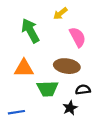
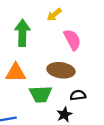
green arrow: (30, 31) -> (22, 33), turned 30

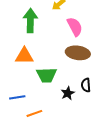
brown ellipse: (61, 70) -> (78, 53), moved
black semicircle: (78, 95) -> (86, 85), moved, turned -88

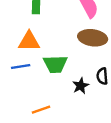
blue line: (17, 97) -> (21, 67), moved

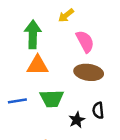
orange triangle: (29, 41) -> (38, 65), moved

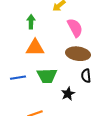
green arrow: (33, 34) -> (31, 22), size x0.6
black semicircle: (98, 110) -> (86, 76), moved

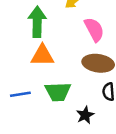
green arrow: (31, 22) -> (37, 22), size x1.6

